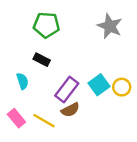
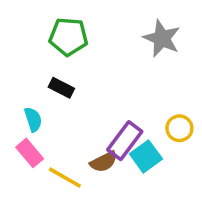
cyan square: (99, 85) -> (146, 156), moved
purple rectangle: (67, 89) -> (125, 141), moved
pink rectangle: (16, 118) -> (30, 153), moved

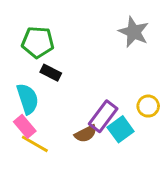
green pentagon: (68, 37) -> (38, 42), moved
cyan semicircle: (33, 119) -> (28, 99), size x1.5
yellow line: (65, 178) -> (35, 144), moved

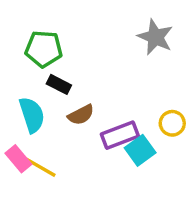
purple rectangle: (103, 116) -> (120, 135), turned 32
pink rectangle: (25, 126) -> (18, 159), moved
brown semicircle: (86, 134) -> (81, 115), moved

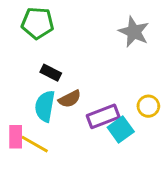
green pentagon: (44, 49) -> (38, 23), moved
cyan semicircle: (32, 115) -> (45, 106), moved, turned -152
pink rectangle: (18, 159) -> (16, 137), turned 40

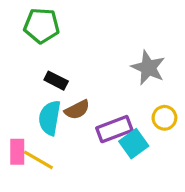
gray star: (134, 32) -> (148, 68), moved

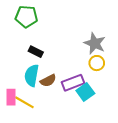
brown semicircle: (77, 110) -> (48, 81), moved
yellow circle: (164, 118) -> (97, 63), moved

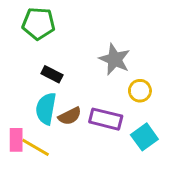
gray star: (95, 43) -> (115, 59), moved
purple rectangle: (73, 83) -> (106, 119), turned 35
cyan square: (85, 92) -> (144, 137), moved

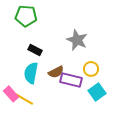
yellow circle: (140, 91) -> (91, 69), moved
brown semicircle: (70, 116) -> (56, 72), moved
pink rectangle: (16, 140) -> (11, 94), turned -42

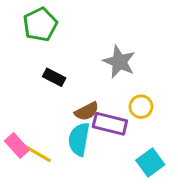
green pentagon: (26, 16) -> (40, 24), turned -30
cyan semicircle: (31, 73) -> (79, 139), moved
cyan square: (97, 92) -> (150, 163), moved

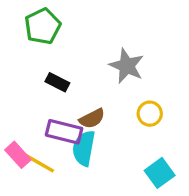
purple rectangle: (110, 124) -> (64, 132), moved

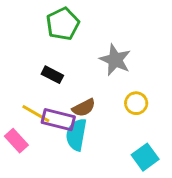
green pentagon: (43, 26) -> (63, 24), moved
yellow line: (39, 163) -> (36, 114), moved

